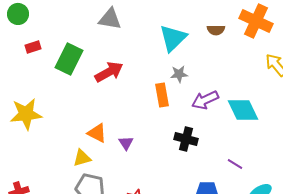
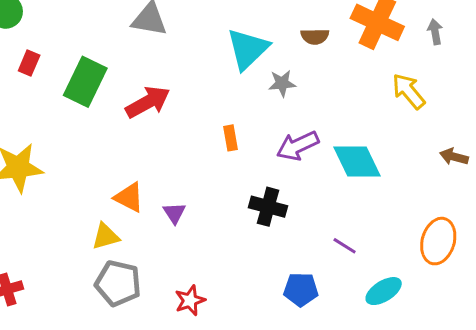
red rectangle: (33, 47) -> (29, 63), turned -49
gray star: (179, 74) -> (282, 83), moved
orange rectangle: (162, 95) -> (231, 138), size x0.7

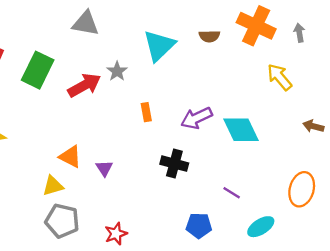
gray star: (282, 83) -> (117, 71), moved, turned -30

